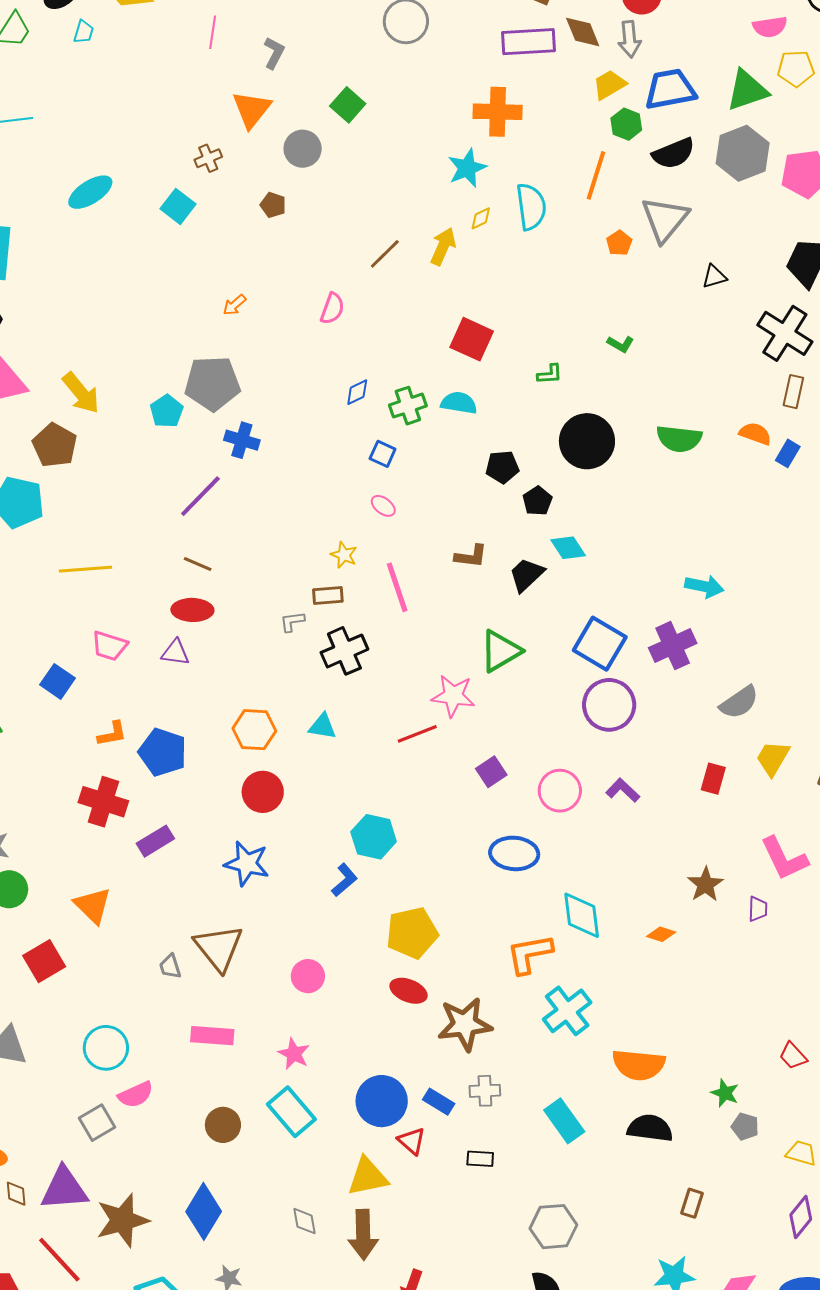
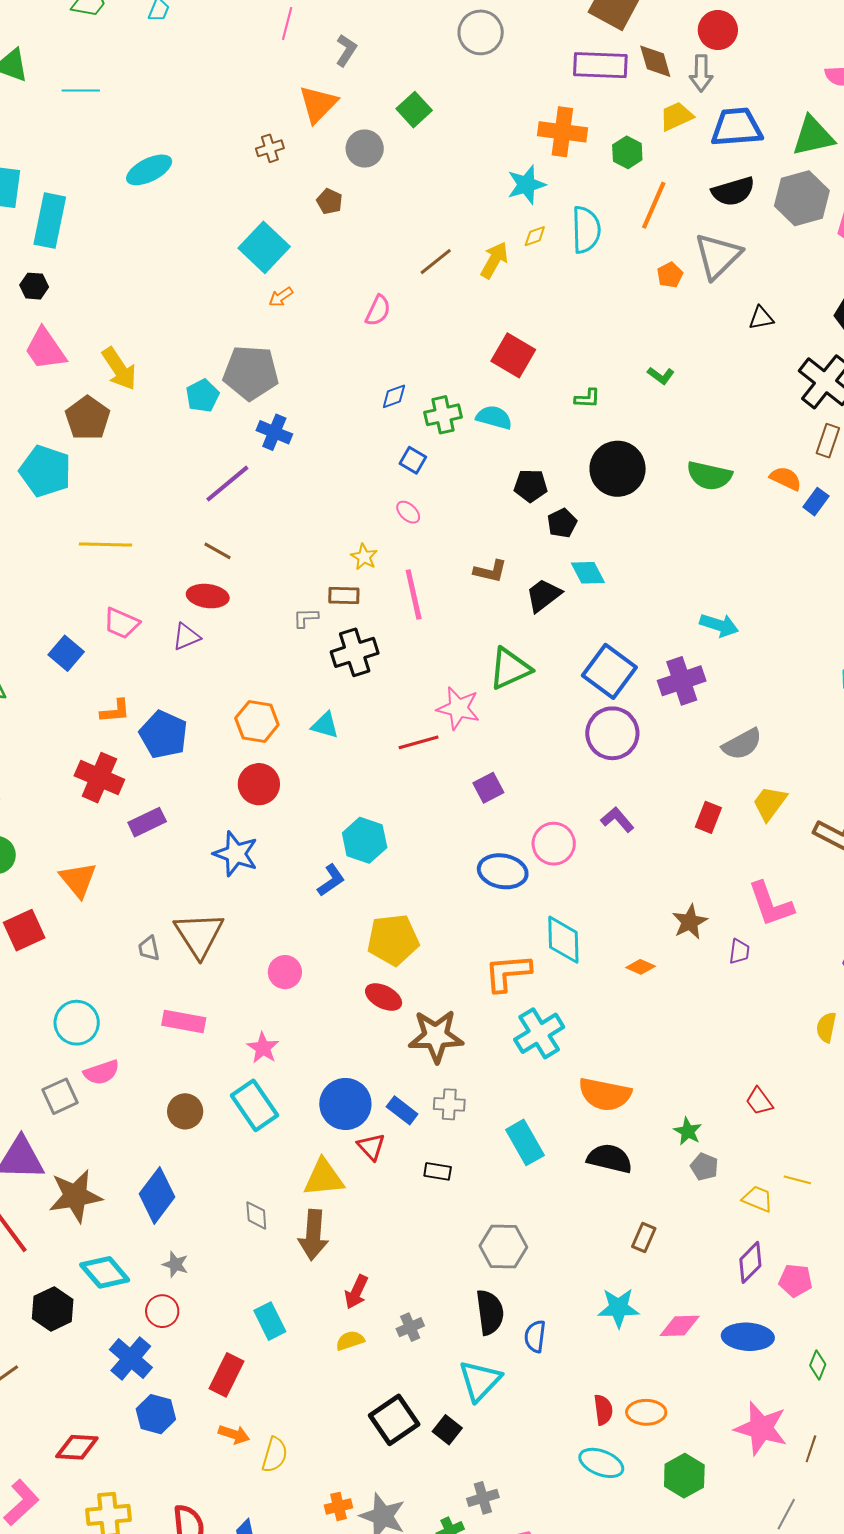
green hexagon: (626, 124) -> (627, 152), moved
cyan square: (178, 206) -> (264, 247), moved, size x1.4
purple triangle: (175, 653) -> (186, 637), turned -36
pink circle: (560, 791) -> (554, 844), moved

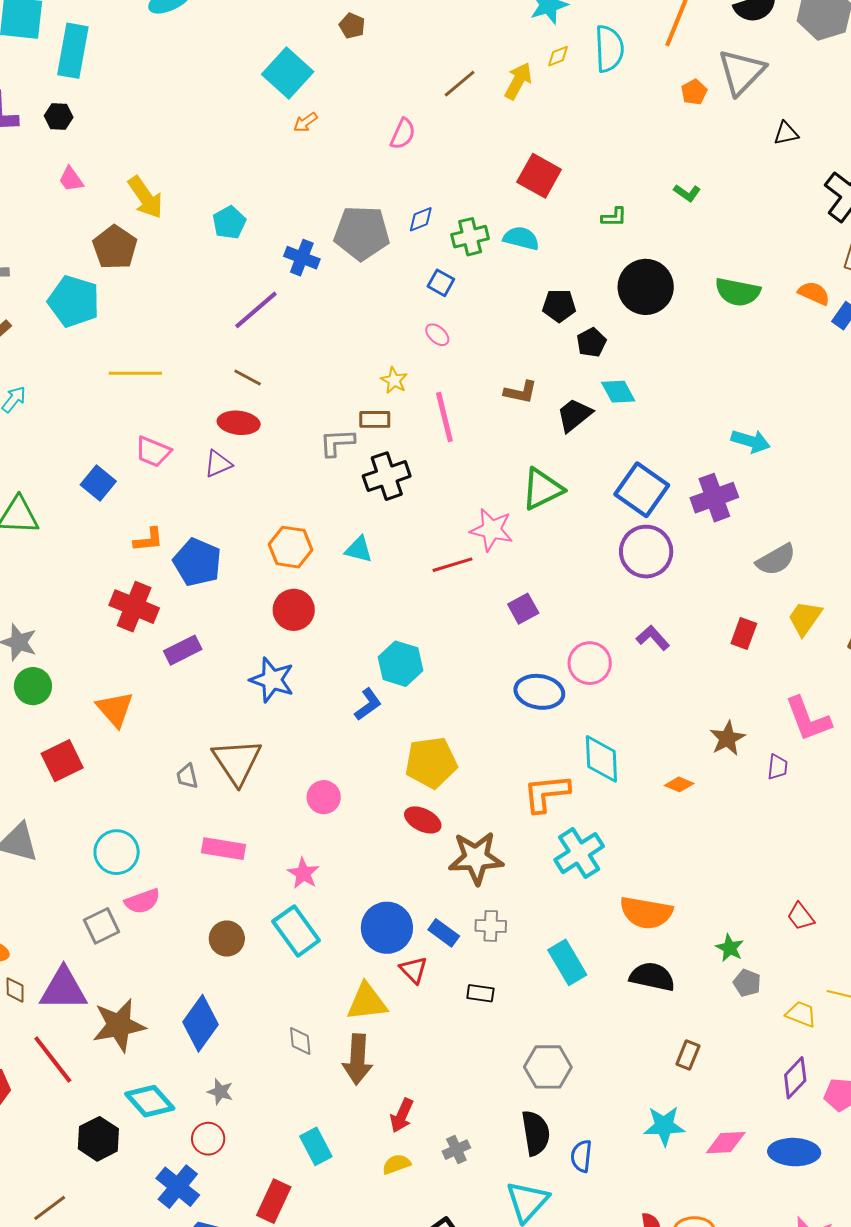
pink trapezoid: (45, 349) -> (71, 179), size x0.6
gray pentagon: (251, 373) -> (362, 233), moved
gray L-shape: (306, 618) -> (337, 443), size x1.4

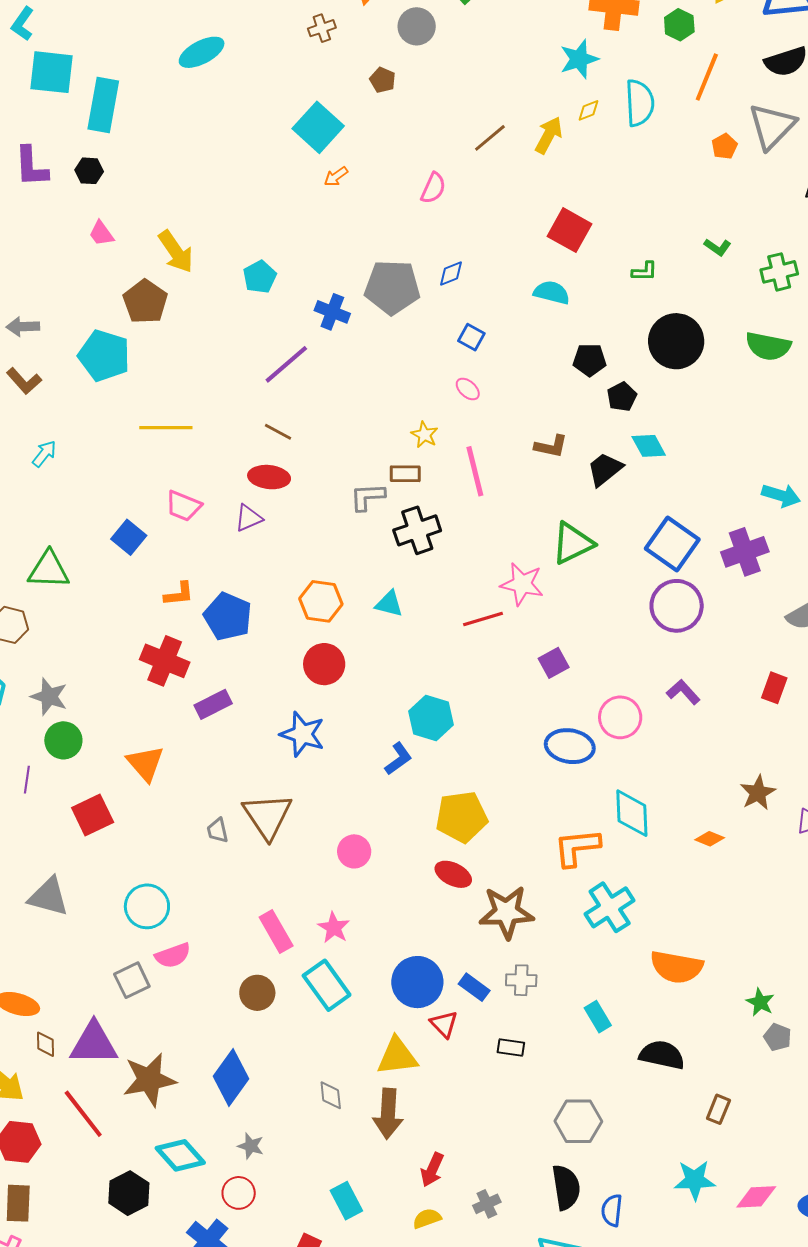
green cross: (470, 237) -> (779, 272), moved
pink rectangle: (224, 849) -> (276, 931), moved, turned 51
cyan rectangle: (567, 962) -> (598, 1017), size x0.7
black semicircle: (652, 977) -> (662, 1055), moved

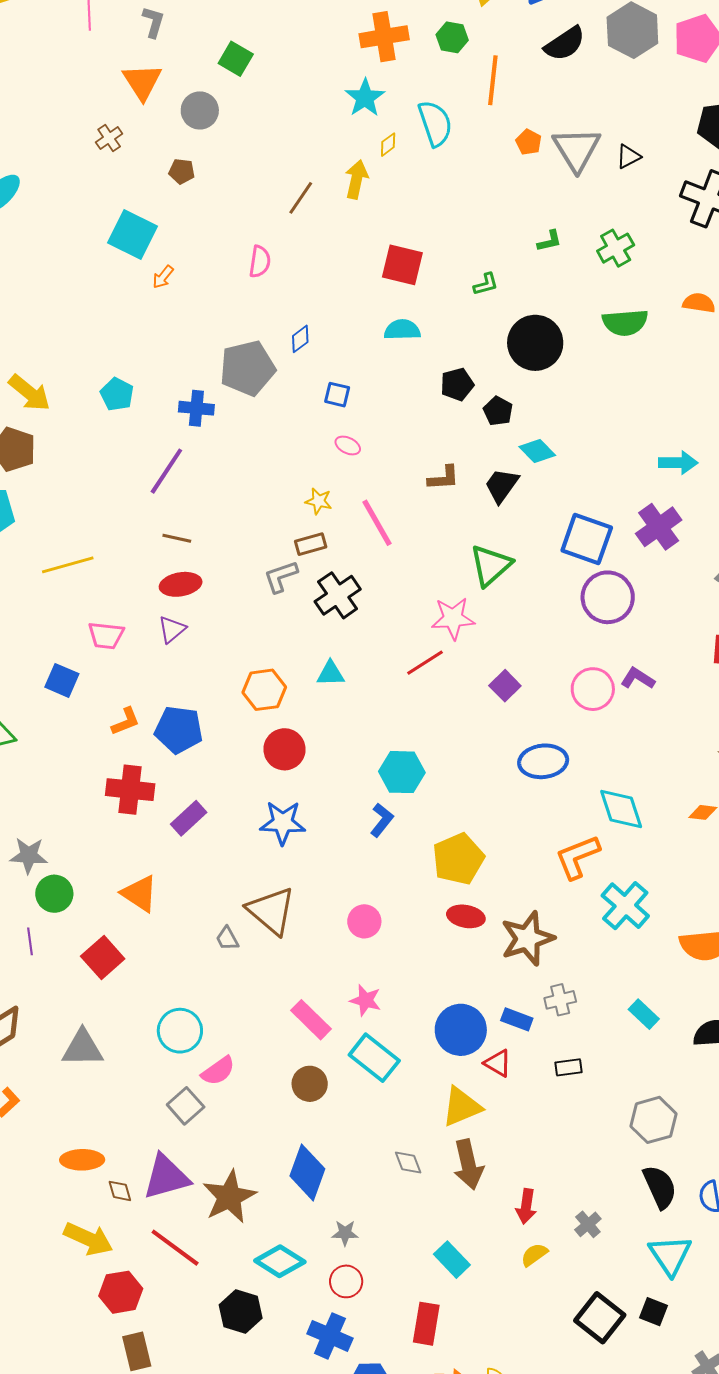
gray triangle: (772, 126) -> (577, 149), moved
green L-shape: (718, 247) -> (549, 241), turned -32
pink circle: (620, 717) -> (593, 689), moved

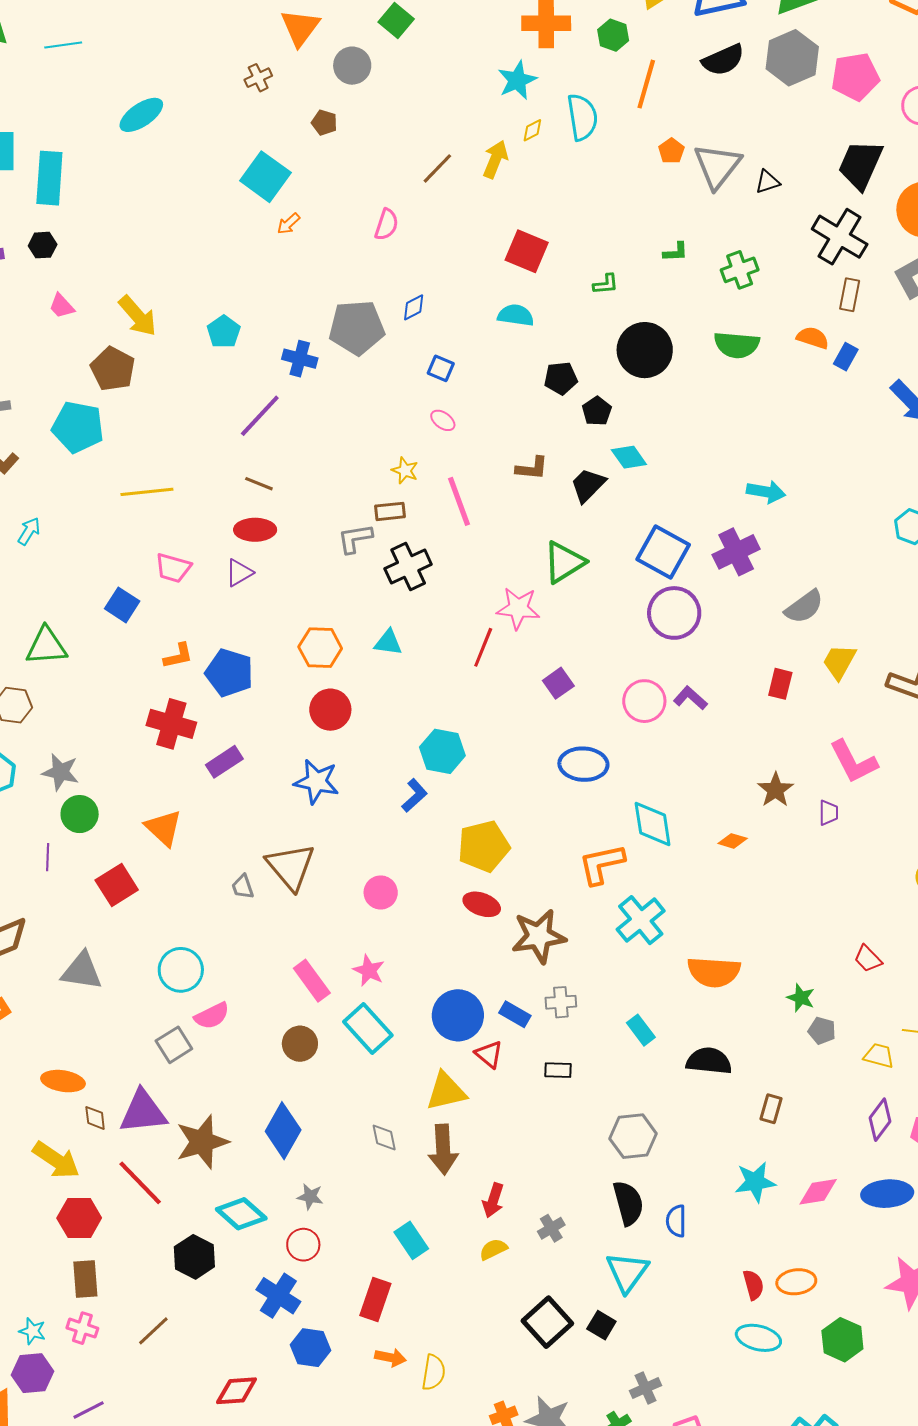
red line: (425, 663) -> (483, 647), turned -45

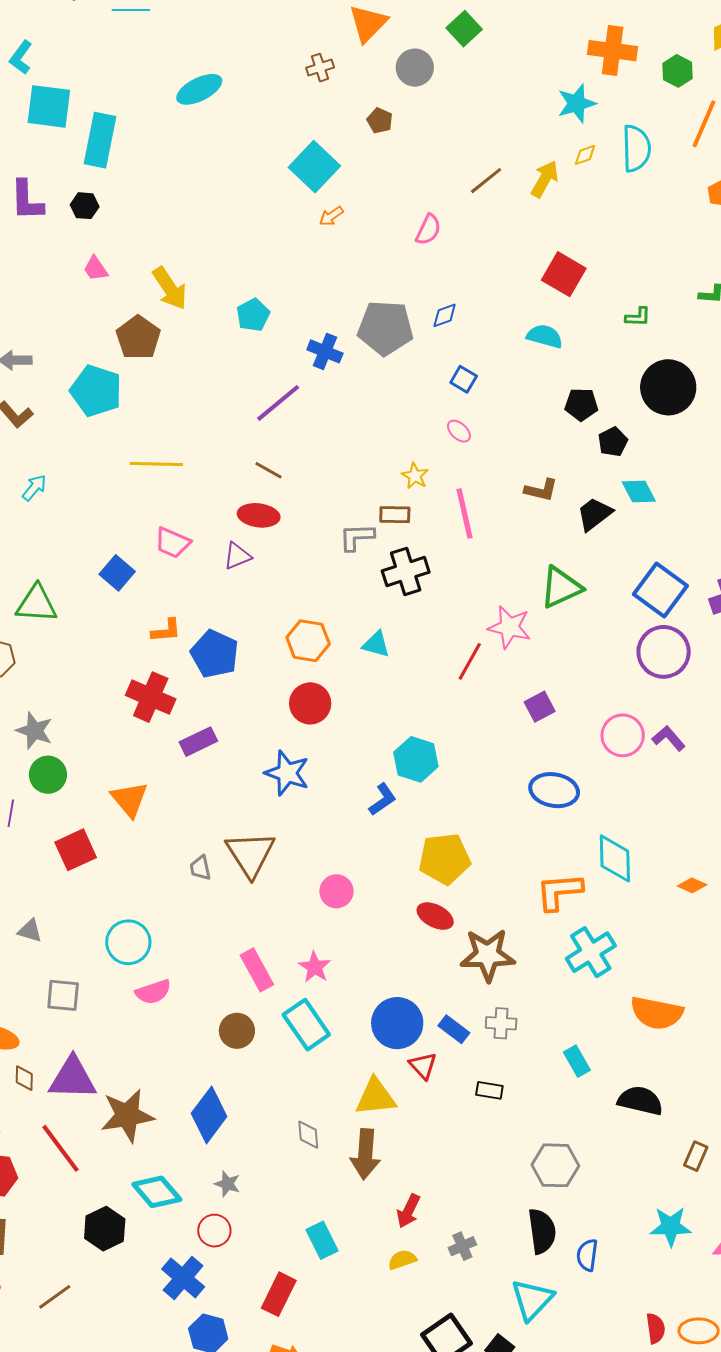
gray triangle: (82, 971) -> (30, 931), size x0.6
gray square: (174, 1045) -> (63, 995), moved, turned 30

